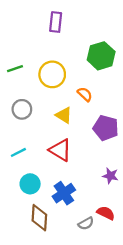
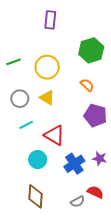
orange semicircle: (85, 94) -> (87, 85), moved
yellow triangle: (64, 115) -> (47, 98), moved
cyan line: (18, 152) -> (26, 125), moved
cyan circle: (30, 184) -> (38, 160), moved
blue cross: (64, 193) -> (74, 164), moved

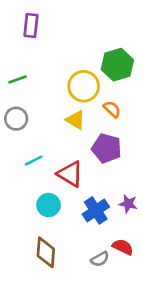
purple rectangle: (50, 20) -> (31, 25), moved
yellow circle: (47, 67) -> (84, 86), moved
yellow triangle: (47, 98) -> (76, 120), moved
gray circle: (20, 99) -> (16, 119), moved
purple pentagon: (95, 115) -> (107, 148), moved

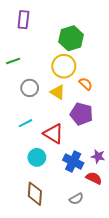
green hexagon: (117, 65) -> (71, 38), moved
gray circle: (16, 119) -> (30, 88), moved
blue cross: (96, 210) -> (73, 162), turned -30
red semicircle: (123, 247) -> (94, 178), moved

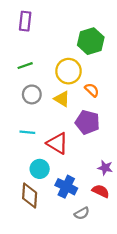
green hexagon: (71, 38) -> (91, 41), moved
green line: (13, 61) -> (25, 66), moved
cyan line: (25, 123) -> (27, 132), turned 32
blue cross: (73, 162) -> (66, 187), moved
brown diamond: (35, 194) -> (30, 196), moved

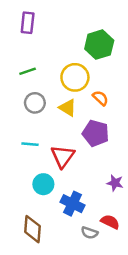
red triangle: (57, 143) -> (63, 156), turned 35
red semicircle: (101, 191) -> (110, 222), moved
brown diamond: (30, 196) -> (32, 229), moved
gray semicircle: (82, 213) -> (89, 233), turned 48

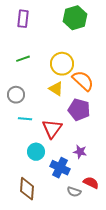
green hexagon: (99, 45) -> (75, 18), moved
orange semicircle: (100, 98) -> (83, 81), size x1.6
gray circle: (35, 103) -> (16, 95), moved
purple star: (115, 183) -> (80, 152), moved

